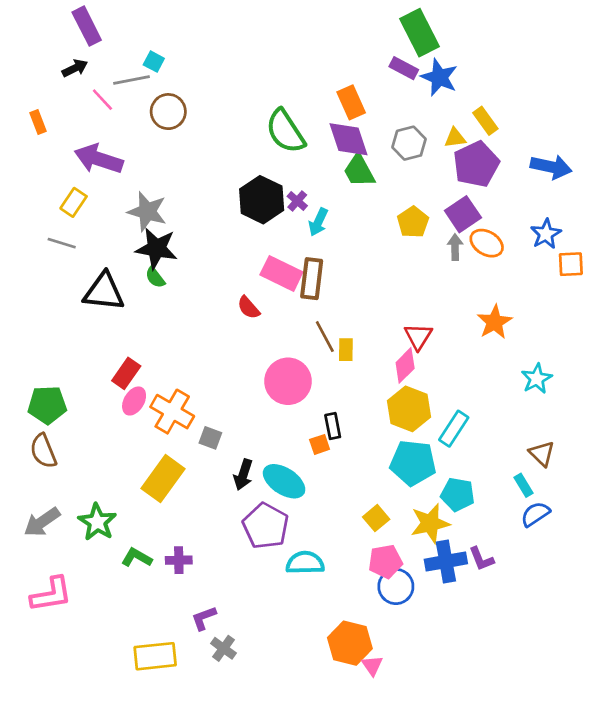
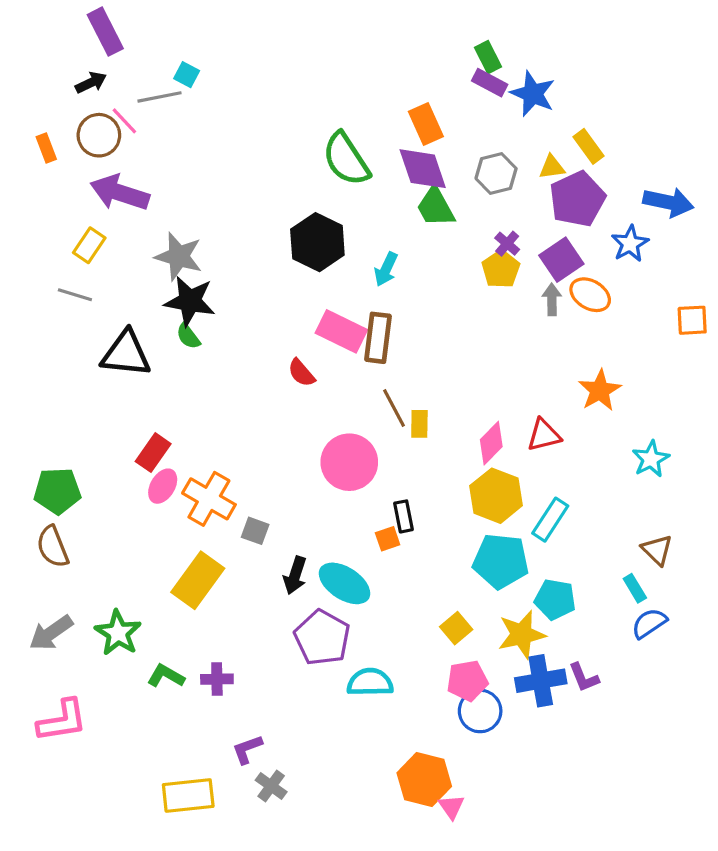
green rectangle: (420, 33) -> (488, 57), moved, size x0.6
brown circle: (168, 112) -> (99, 135), moved
purple cross: (297, 201) -> (507, 244), moved
blue star: (546, 234) -> (630, 244), moved
red triangle: (418, 337) -> (544, 435), moved, turned 44

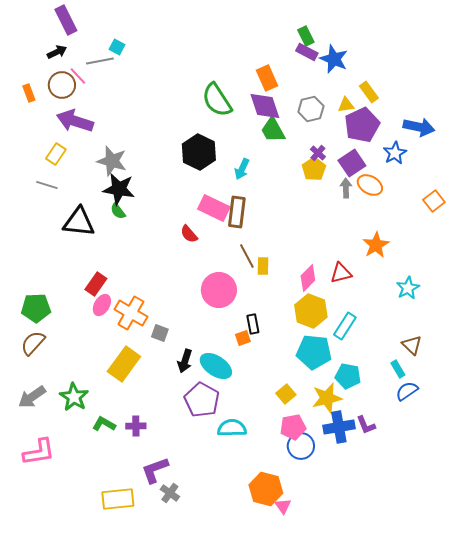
orange square: (692, 320) -> (434, 201), turned -35
brown semicircle: (53, 547) -> (33, 343), turned 64
purple L-shape: (247, 749) -> (155, 470), size x1.4

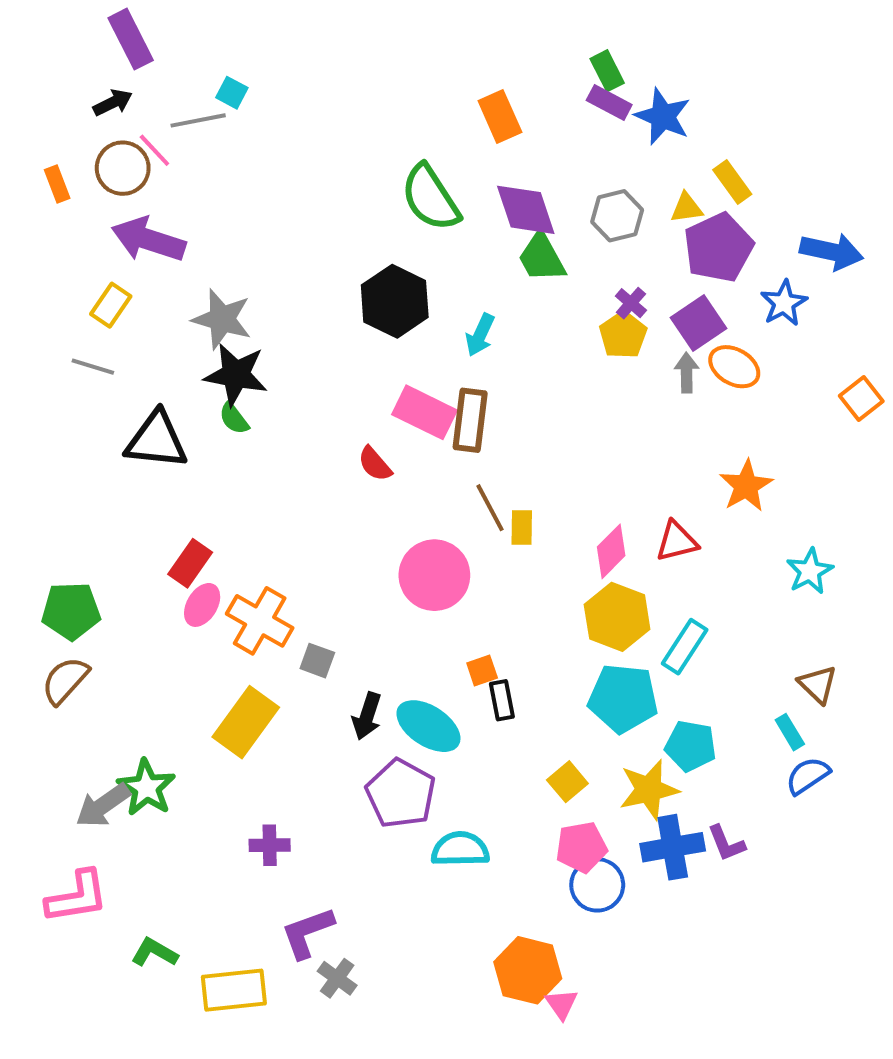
orange rectangle: (267, 78) -> (500, 116), moved
black rectangle: (253, 324) -> (502, 700), moved
gray arrow: (32, 397) -> (103, 805), moved
green L-shape: (104, 424) -> (154, 952), moved

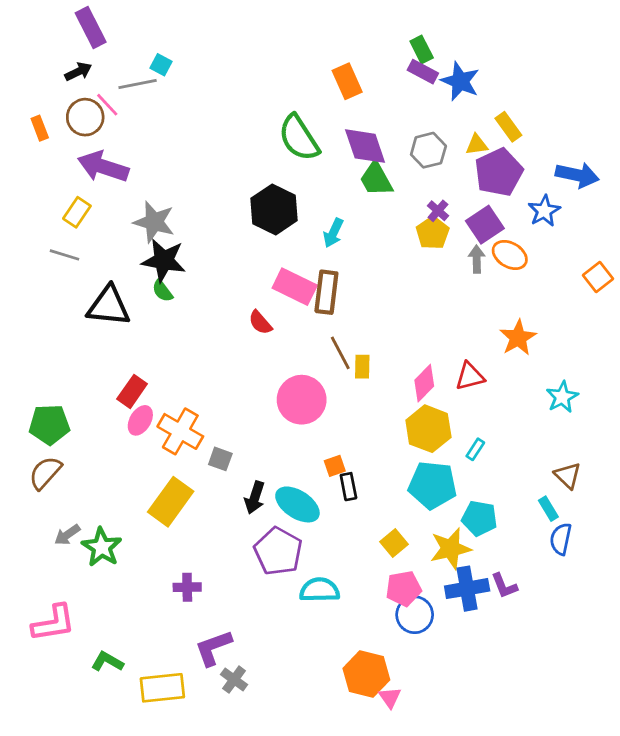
cyan rectangle: (685, 647) -> (475, 449), size x0.6
blue semicircle: (808, 776) -> (561, 539), turned -44
gray arrow: (103, 805) -> (67, 535), moved, size x0.7

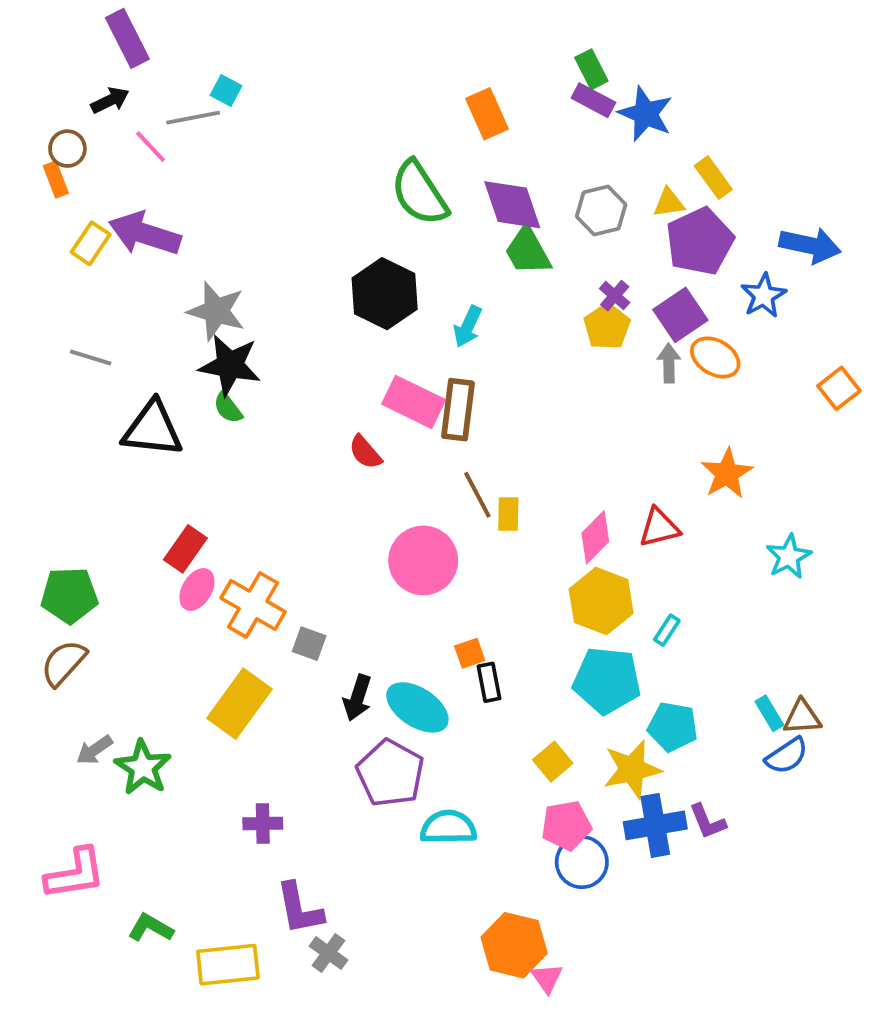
brown circle: (85, 117) -> (67, 149), moved, size x0.7
yellow rectangle: (77, 212) -> (91, 243), moved
brown triangle: (568, 476) -> (802, 717), moved, turned -48
blue semicircle: (561, 539) -> (787, 756), turned -136
purple L-shape: (213, 648) -> (299, 909), turned -81

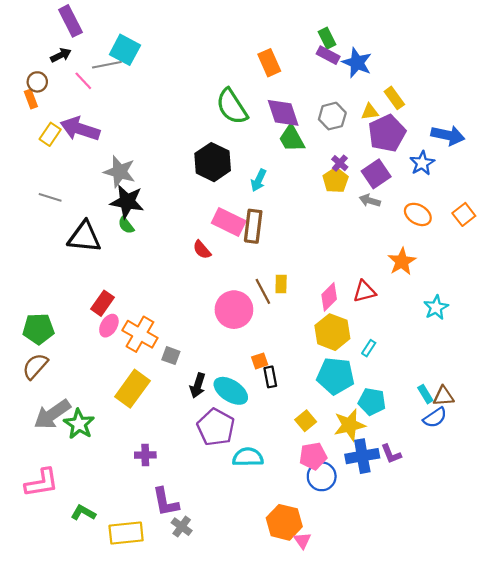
cyan square: (226, 91) -> (125, 50), size x1.8
orange ellipse: (715, 357) -> (418, 214), moved
gray arrow: (669, 363) -> (370, 201), turned -72
brown line: (477, 495) -> (263, 291), moved
gray arrow: (94, 750) -> (52, 414), size x1.8

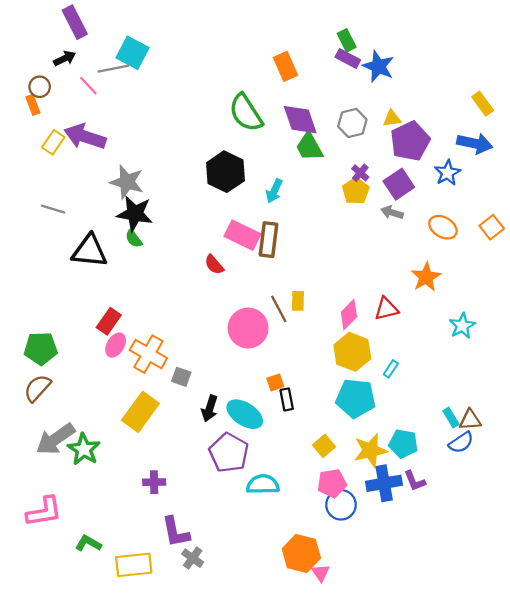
yellow rectangle: (394, 98) -> (483, 104), moved
cyan pentagon: (372, 402) -> (403, 444), moved

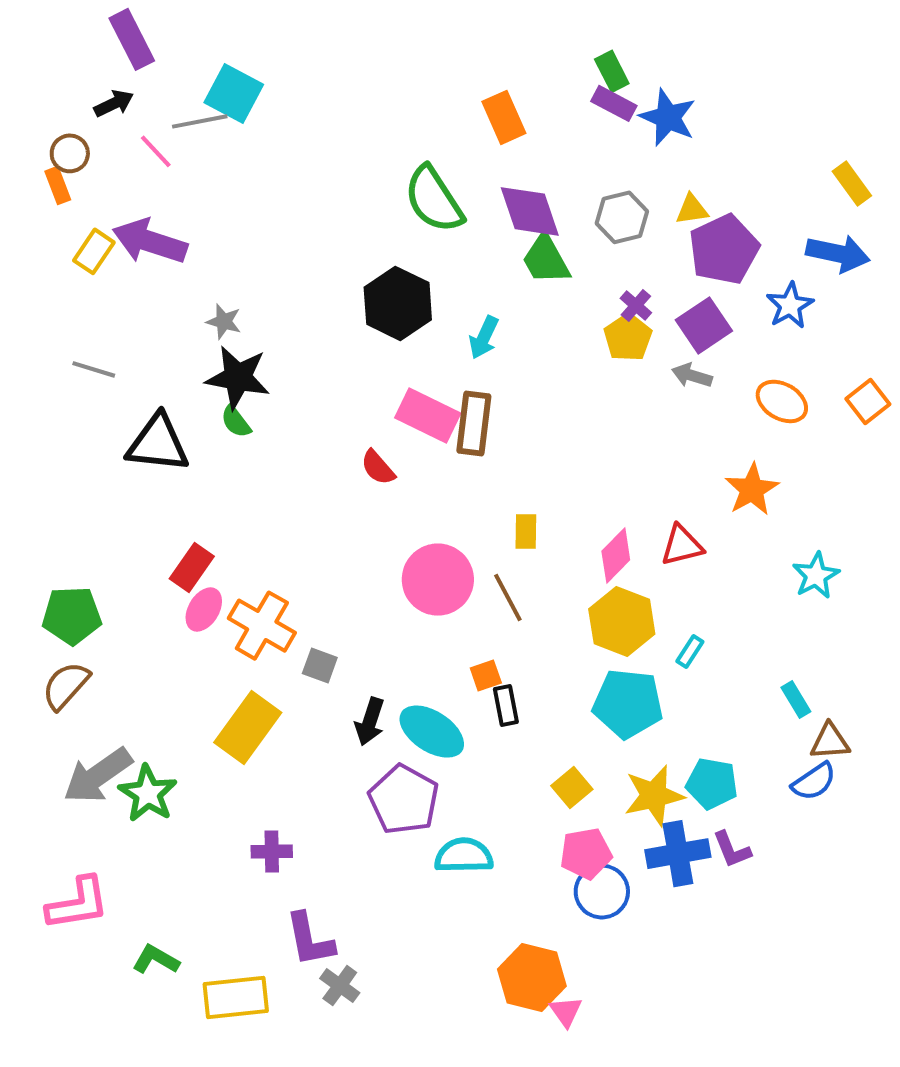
gray star: (127, 182) -> (224, 321), size x0.6
brown line: (279, 309) -> (508, 598), moved
cyan rectangle: (451, 418) -> (796, 700), moved

